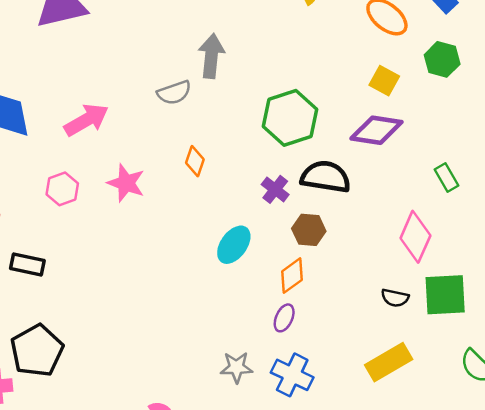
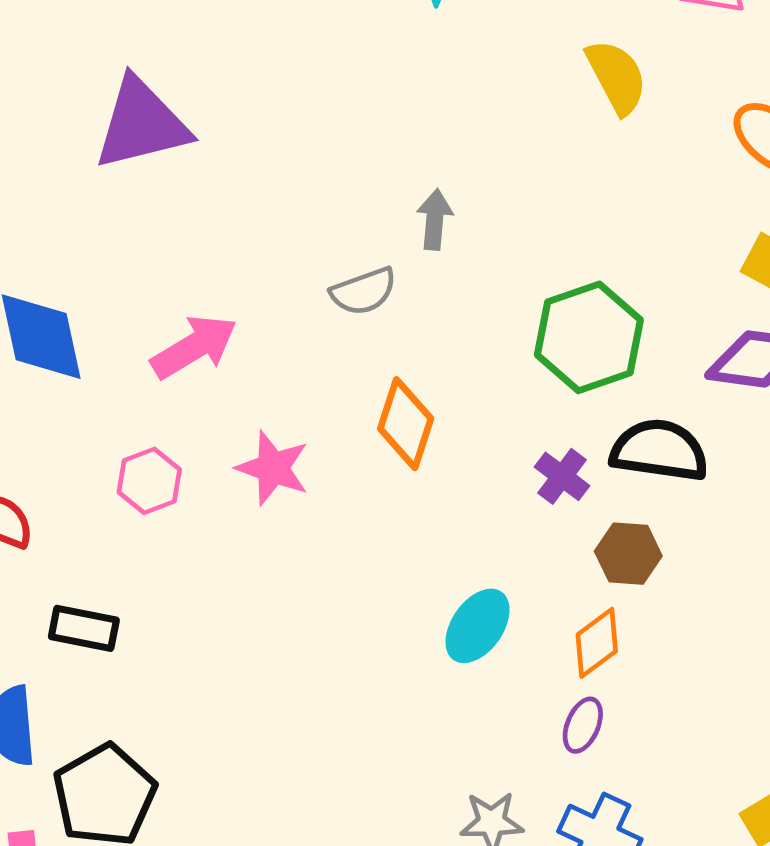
gray arrow: (211, 56) -> (435, 219), size x0.7
orange diamond: (195, 161) -> (406, 424), size x1.5
cyan ellipse: (234, 245) -> (478, 626), moved

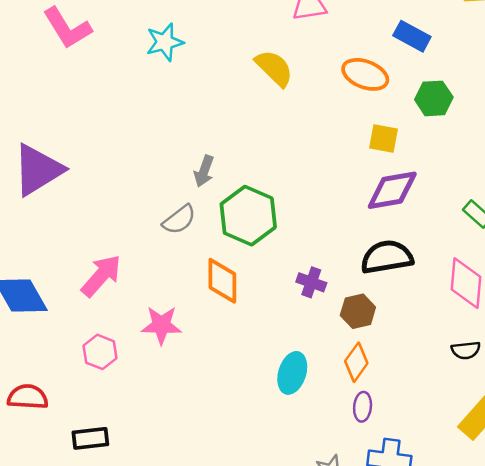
gray arrow: (435, 219) -> (204, 171), turned -148
green hexagon: (589, 337) -> (248, 216), moved
black semicircle: (659, 450) -> (387, 257), moved

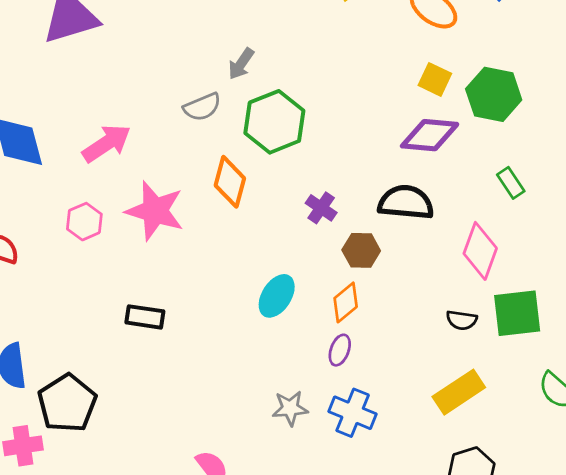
green hexagon: (434, 98) -> (494, 94), moved, size x1.4
pink star: (161, 325) -> (155, 211), size x1.4
black rectangle: (90, 438) -> (145, 317), moved

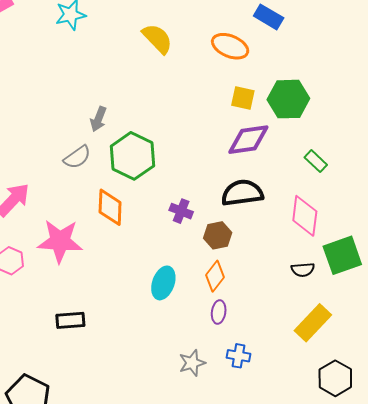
blue cross: (353, 413) -> (239, 356), size x0.7

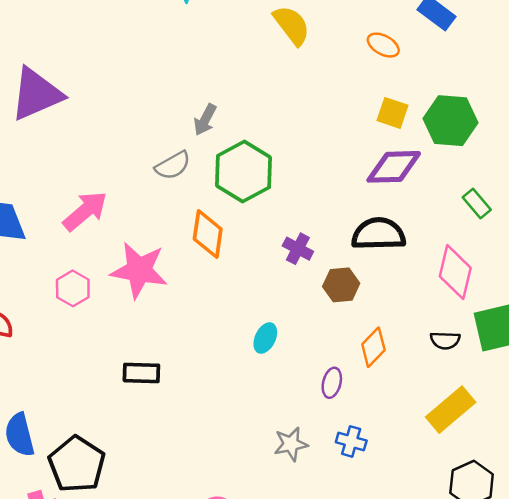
orange ellipse: (230, 46) -> (383, 45), size x0.7
orange diamond: (215, 276) -> (373, 347), moved
cyan ellipse: (163, 283) -> (265, 338), size x0.7

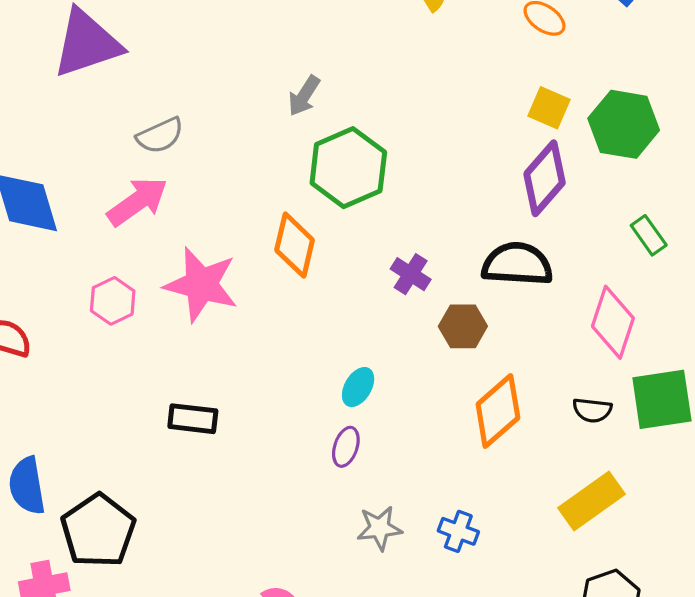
gray semicircle: (173, 165) -> (160, 136), moved
purple diamond: (394, 167) -> (545, 178), turned -52
orange diamond: (373, 347) -> (498, 411), size x1.4
purple ellipse: (332, 383) -> (346, 447), moved

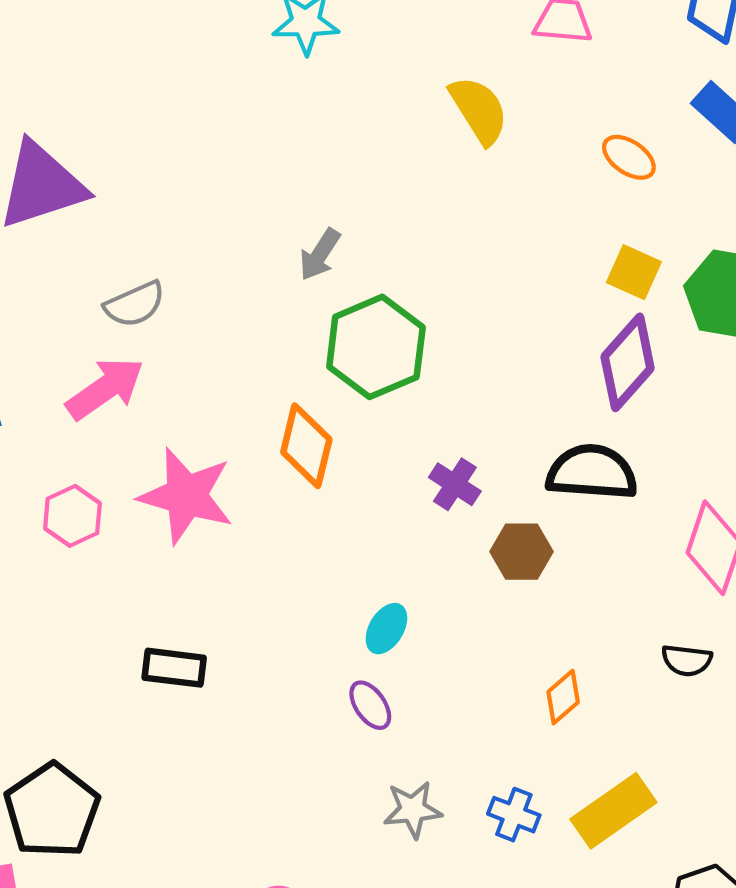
orange diamond: (498, 411) -> (563, 697), moved, size x0.6
purple ellipse: (346, 447) -> (370, 705), turned -54
yellow rectangle: (592, 501) -> (613, 811), moved

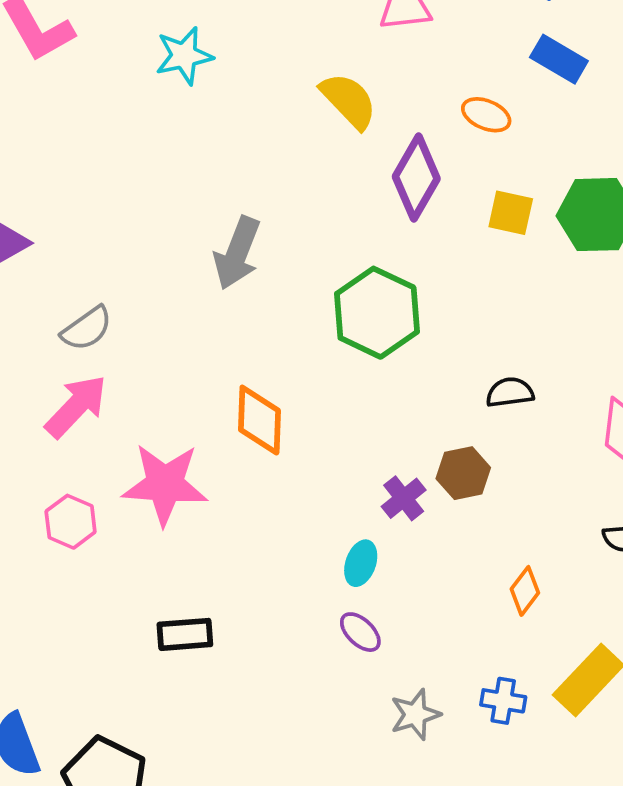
gray arrow: (320, 254) -> (237, 253), size x1.5
green hexagon: (376, 347) -> (377, 313), moved
purple diamond: (628, 362) -> (416, 178), moved
black semicircle: (592, 472) -> (510, 392), size x0.6
purple cross: (455, 484) -> (404, 498), moved, turned 30

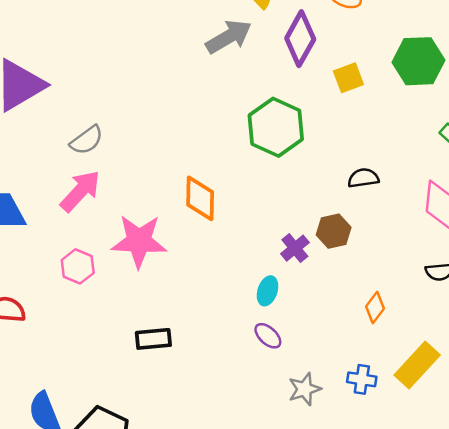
yellow square: (511, 213) -> (348, 78), moved, turned -32
gray arrow: (237, 253) -> (229, 37), moved, turned -141

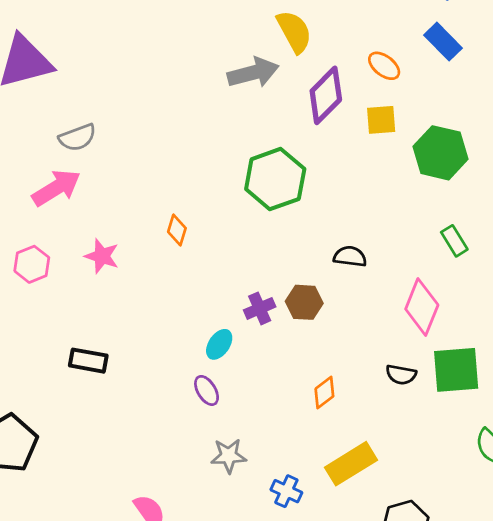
yellow square: (348, 78) -> (381, 120), moved
orange diamond: (200, 198) -> (177, 230), size x0.6
pink star: (139, 241) -> (102, 256), size x0.6
blue cross: (362, 379) -> (286, 491), moved

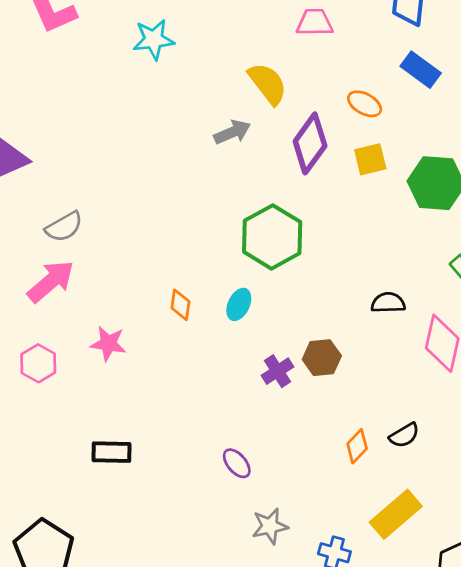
gray arrow: (253, 73) -> (232, 132), size x0.7
black semicircle: (350, 256) -> (388, 303), moved
cyan ellipse: (219, 344) -> (239, 304), moved
black semicircle: (401, 375) -> (404, 435), moved, turned -32

